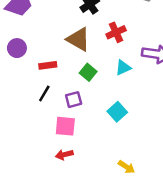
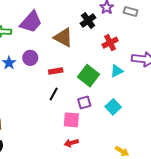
brown triangle: (78, 39) -> (63, 37), moved
green square: (88, 72) -> (88, 76), size x1.5
purple square: (74, 100) -> (84, 102), moved

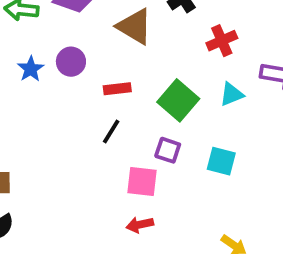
purple square: (84, 102) -> (168, 150), turned 32
cyan square: (113, 107) -> (221, 161), turned -35

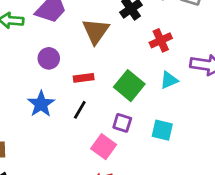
brown triangle: (135, 26) -> (96, 31), turned 36
blue star: (31, 69) -> (41, 104), moved, size x1.4
pink square: (142, 182) -> (104, 147), turned 30

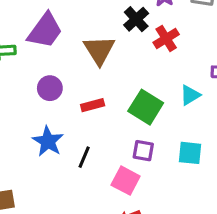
red cross: (161, 40) -> (166, 38), moved
black line: (80, 110) -> (84, 157), moved

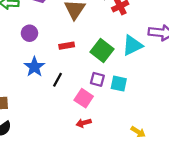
purple circle: (50, 88) -> (29, 33), moved
cyan triangle: (190, 95) -> (132, 45), size x1.5
cyan square: (190, 153) -> (119, 84), moved

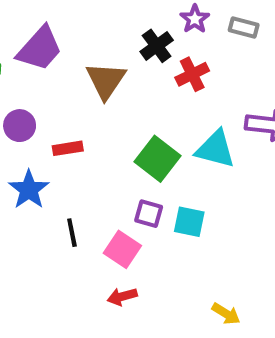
cyan triangle: (132, 45) -> (215, 149), turned 40
red rectangle: (67, 46) -> (68, 148), moved
black line: (58, 80) -> (72, 233), moved, turned -40

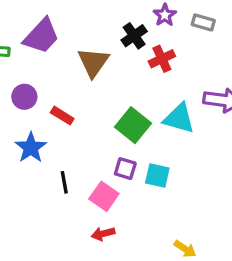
red rectangle: (68, 148) -> (62, 116), turned 40

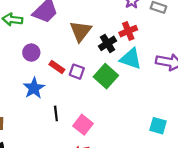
black cross: (134, 36) -> (107, 43), moved
cyan triangle: (179, 118) -> (131, 59), moved
purple square: (125, 169) -> (77, 72), moved
cyan square: (157, 176) -> (158, 126), moved

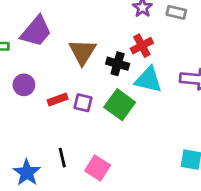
black cross: (107, 43) -> (118, 64), turned -36
red rectangle: (57, 67) -> (58, 100), turned -49
blue star: (34, 88) -> (27, 173), moved

